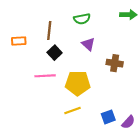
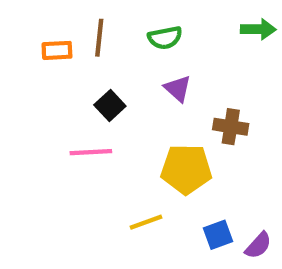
brown line: (49, 30) -> (99, 38), moved
orange rectangle: (19, 41) -> (57, 50), moved
yellow pentagon: (78, 83) -> (186, 169), moved

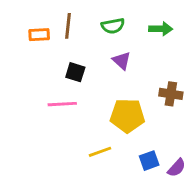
green arrow: (258, 29) -> (161, 29), moved
black square: (110, 106) -> (75, 72), turned -30
brown cross: (231, 127) -> (171, 94), moved

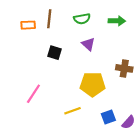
pink line: (62, 104) -> (33, 94), moved, turned -54

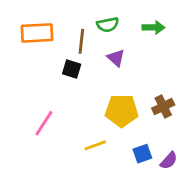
brown line: (49, 19) -> (81, 41), moved
orange rectangle: (28, 25) -> (37, 33), size x1.6
brown cross: (124, 68) -> (163, 106), moved, turned -35

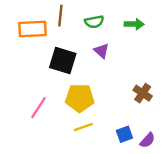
brown line: (81, 41) -> (60, 16), moved
black square: (72, 69) -> (63, 60), size x1.6
brown cross: (163, 106) -> (143, 93), turned -30
yellow pentagon: (122, 111) -> (80, 98), moved

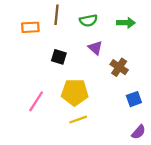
orange rectangle: (33, 29) -> (30, 27), size x0.7
black square: (63, 60) -> (59, 57), size x0.6
brown cross: (143, 93) -> (119, 67), moved
blue square: (124, 134) -> (134, 99), moved

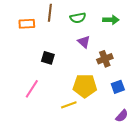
black square: (59, 57) -> (48, 58), moved
brown cross: (119, 67) -> (105, 59), turned 35
yellow pentagon: (75, 92) -> (85, 86), moved

